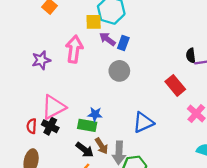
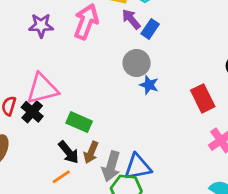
blue star: (95, 114) -> (149, 85), moved
blue triangle: (143, 122) -> (138, 167), moved
brown arrow: (101, 146) -> (91, 152), turned 42

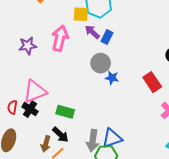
brown arrow: (91, 152) -> (46, 144), moved

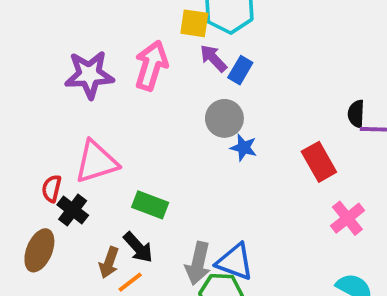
purple star: (28, 46) -> (89, 75), size x1.4
black cross: (30, 109) -> (73, 210), moved
blue triangle: (112, 138) -> (235, 262), turned 35

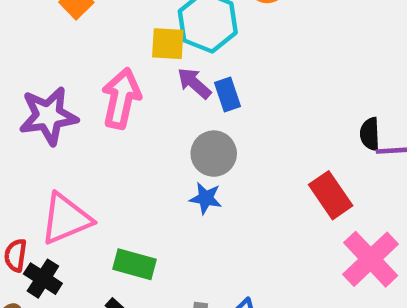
blue rectangle: (240, 70) -> (228, 94), turned -44
blue star: (244, 148) -> (206, 198), moved
pink cross: (347, 218) -> (371, 259), size x1.4

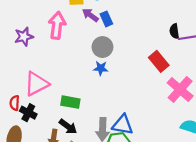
purple star: (48, 116) -> (24, 37), size x0.7

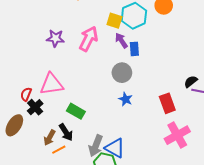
black semicircle: (174, 31) -> (191, 82), turned 40
blue star: (101, 68) -> (126, 99), moved

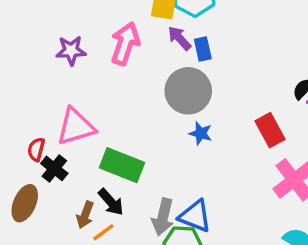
gray circle: (122, 73) -> (188, 91), size x1.4
green rectangle: (76, 111) -> (122, 165), size x1.4

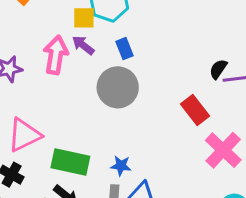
purple arrow: (179, 38) -> (83, 45), moved
blue star: (201, 133) -> (121, 166), moved

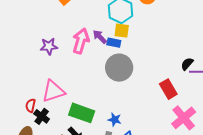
yellow square: (84, 18) -> (122, 31), moved
blue rectangle: (124, 49) -> (114, 43), moved, turned -64

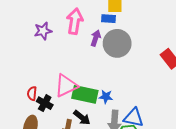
purple arrow: (100, 37) -> (96, 38), moved, turned 70
pink triangle: (53, 91) -> (66, 86), moved
blue star: (115, 120) -> (106, 97), moved

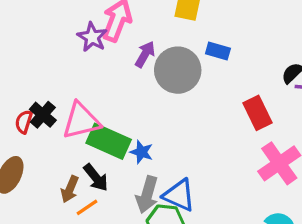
blue rectangle: (109, 19) -> (218, 51), moved
purple star: (43, 31) -> (92, 37), moved, turned 30
black cross: (45, 103) -> (43, 115), moved

